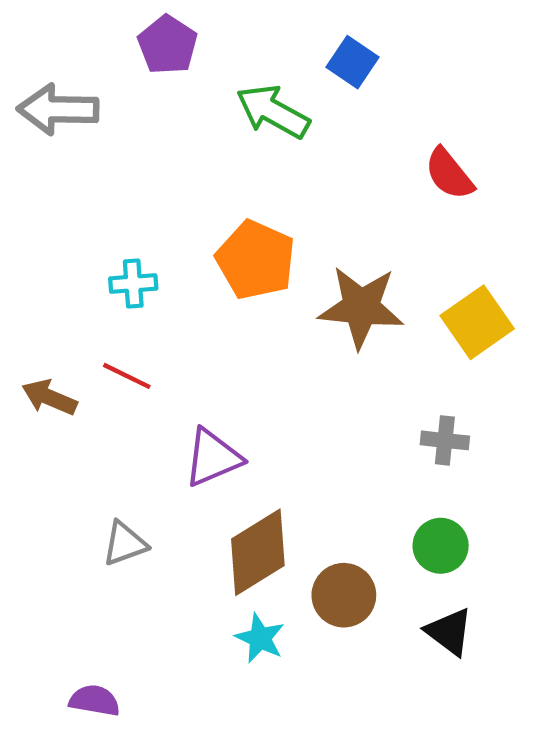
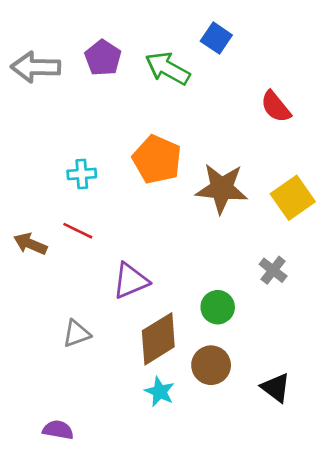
purple pentagon: (168, 45) -> (103, 58), moved
gray cross: (445, 440) -> (273, 270), turned 32
green circle: (441, 546) -> (218, 307), moved

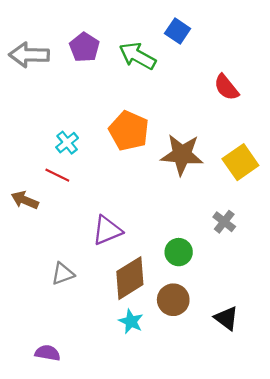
cyan cross: (82, 174) -> (67, 143), turned -35
red line: (78, 231) -> (57, 175), moved

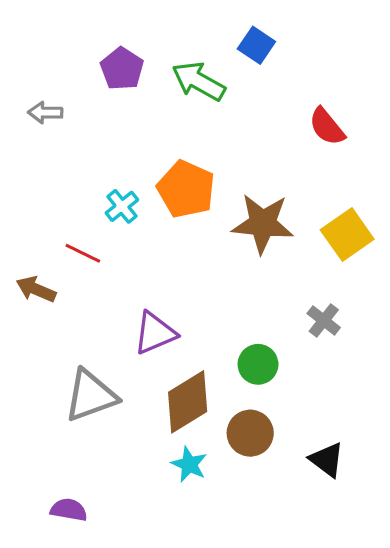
gray arrow: (29, 55) -> (45, 113), moved, size x0.6
cyan cross: (67, 143) -> (122, 206), moved
gray triangle: (63, 274) -> (91, 396), size x1.6

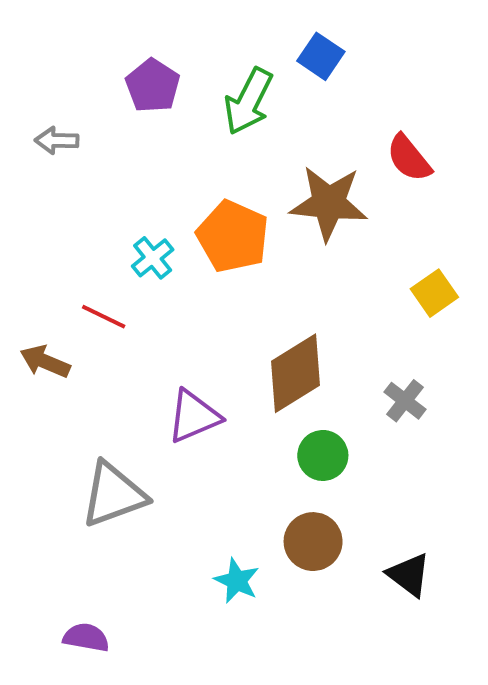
green arrow: (199, 81) -> (248, 101), turned -92
brown star: (263, 224) -> (329, 203), moved
yellow square: (347, 234) -> (434, 293), size x0.7
brown diamond: (188, 402) -> (295, 373), moved

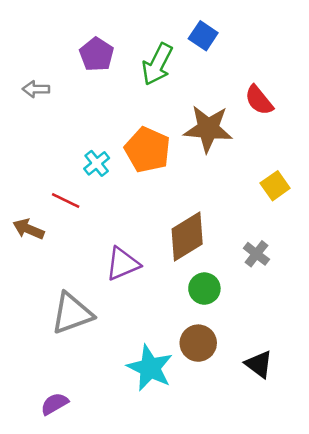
cyan star: (237, 581) -> (150, 368), size x1.6
purple semicircle: (86, 637) -> (54, 404), turned -40

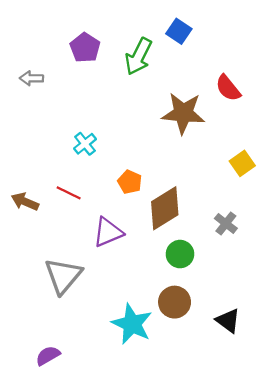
orange pentagon: (147, 150) -> (130, 182), moved, size x0.6
red line: (66, 201) -> (69, 193), moved
gray triangle: (72, 313) -> (63, 276), turned -30

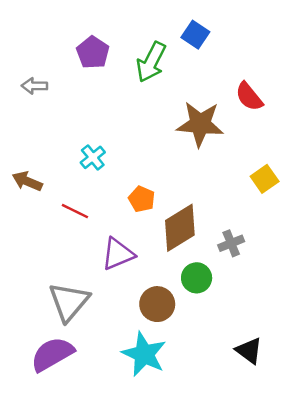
brown arrow: (25, 202) -> (27, 181), moved
gray cross: (226, 223) -> (231, 243), moved, turned 30
brown circle: (175, 302) -> (157, 304), moved
purple semicircle: (48, 356) -> (52, 354), moved, size x1.6

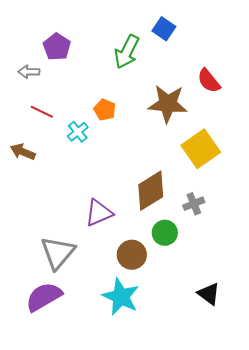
purple pentagon: (93, 52) -> (57, 47), moved
yellow square: (265, 179) -> (201, 149), moved, size x1.6
orange pentagon: (142, 199) -> (105, 110), moved
red line: (75, 211) -> (42, 112), moved

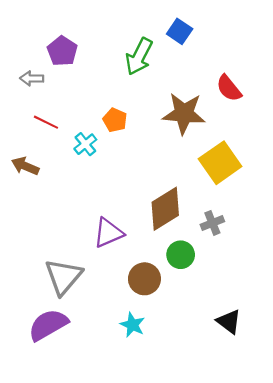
cyan star: (121, 297) -> (132, 325), size x0.6

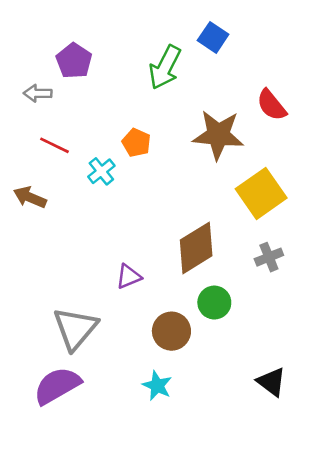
gray cross: (212, 223) -> (269, 257), moved
purple triangle: (108, 233) -> (129, 277), size x0.7

